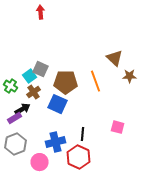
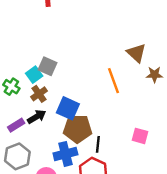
brown pentagon: (66, 82) -> (77, 129), moved
black arrow: (23, 109) -> (37, 117), moved

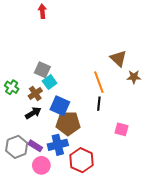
cyan square: (34, 75) -> (50, 82), moved
purple rectangle: (16, 125) -> (35, 146), moved, turned 64
black line: (98, 144) -> (99, 104), moved

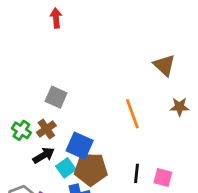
brown triangle: (118, 58) -> (164, 65), moved
cyan square: (50, 82) -> (66, 168), moved
green cross: (12, 87) -> (21, 130), moved
black line: (99, 104) -> (137, 173), moved

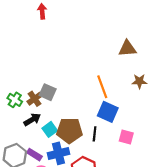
brown triangle: (164, 65) -> (127, 48), turned -48
gray square: (56, 97) -> (48, 92), moved
blue square: (80, 146) -> (108, 112), moved
black line: (137, 173) -> (95, 134), moved

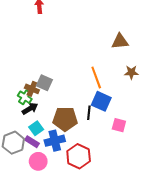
brown cross: (34, 99) -> (32, 89), turned -32
green cross: (15, 100) -> (25, 97), moved
cyan square: (50, 129) -> (36, 128), moved
black line: (95, 134) -> (89, 113), moved

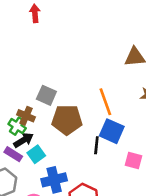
gray square: (44, 83) -> (46, 95), moved
brown pentagon: (65, 119) -> (67, 120), moved
cyan square: (36, 128) -> (36, 154), moved
purple rectangle: (32, 142) -> (13, 154), moved

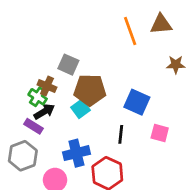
orange line: (105, 102) -> (130, 31), moved
black line: (96, 145) -> (121, 134), moved
cyan square: (36, 154) -> (80, 109), moved

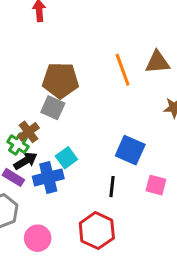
brown cross: (47, 86) -> (29, 132), turned 30
brown pentagon: (90, 90) -> (60, 80), moved
blue cross: (76, 153) -> (48, 177), moved

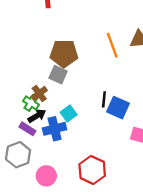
black line: (112, 187) -> (104, 99), moved

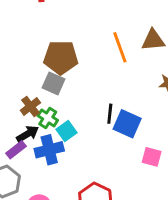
green cross: (31, 103) -> (48, 118), moved
purple rectangle: (27, 129) -> (16, 150), turned -70

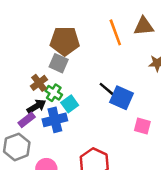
black line: (110, 114) -> (107, 89), turned -56

